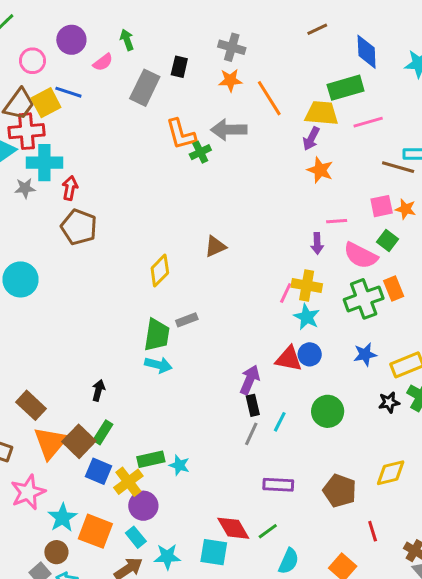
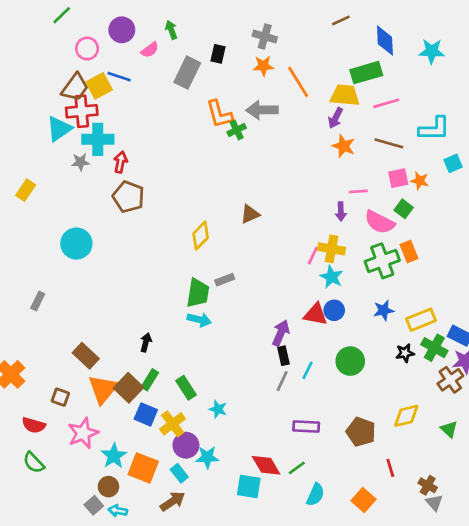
brown line: (398, 167) -> (389, 143), moved
green rectangle: (151, 459) -> (186, 388), moved, turned 70
cyan star: (167, 557) -> (207, 457), moved

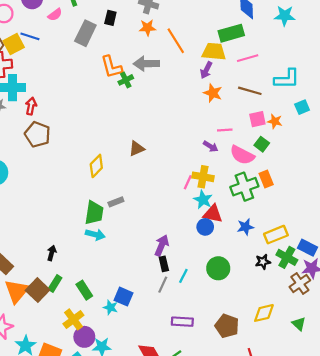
purple arrow: (341, 211) -> (211, 146), turned -56
red triangle: (315, 314) -> (213, 214), moved
blue square: (146, 414) -> (124, 297), moved

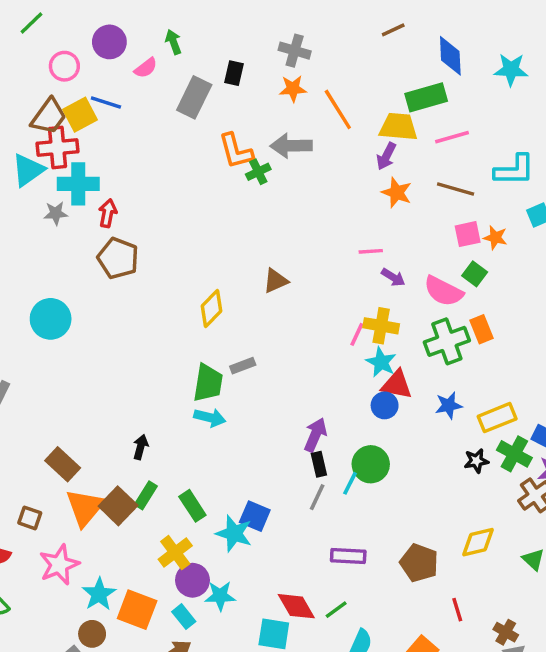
pink line: (225, 130) -> (371, 251), moved
green circle: (218, 268) -> (371, 464), moved
cyan star: (110, 307) -> (234, 533), size x1.5

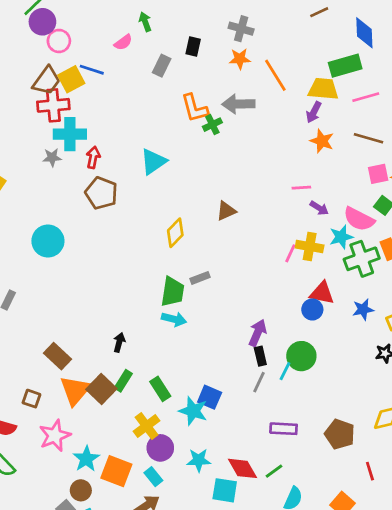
purple circle: (109, 42) -> (42, 22), moved
gray rectangle: (194, 97) -> (162, 66), size x0.7
cyan triangle: (28, 170) -> (153, 162), moved
cyan star: (381, 362) -> (341, 237), moved, turned 30
cyan star: (220, 596) -> (199, 460), moved

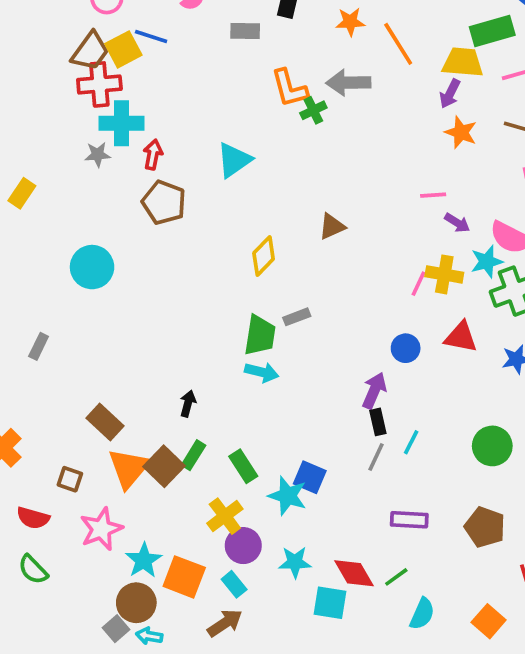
gray rectangle: (162, 66) -> (245, 31), turned 65
blue circle: (312, 310) -> (406, 348), moved
green circle: (301, 356) -> (492, 446), moved
brown circle: (81, 490) -> (136, 603), size x1.4

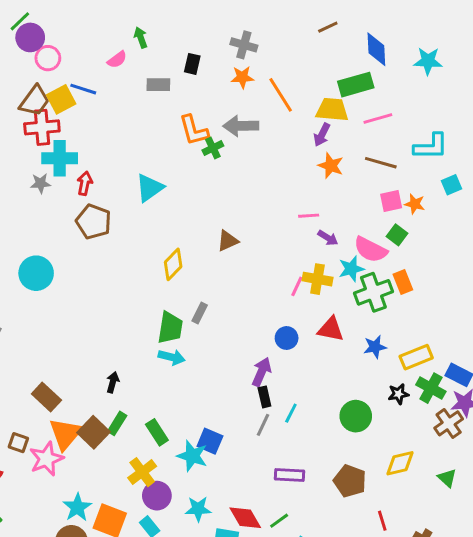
gray rectangle: (297, 317) -> (200, 313), turned -42
pink star: (101, 529) -> (46, 459), moved

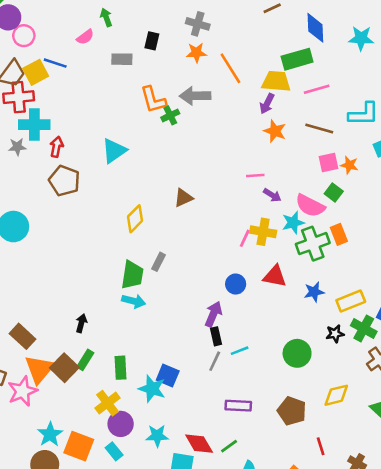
cyan line: (291, 413) -> (240, 351), turned 42
green rectangle: (157, 432) -> (121, 368), turned 30

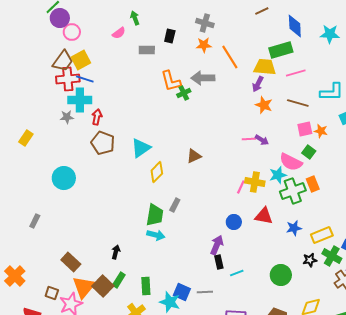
blue line: (55, 63) -> (85, 79), moved
cyan triangle: (114, 151) -> (141, 148), moved
purple arrow: (272, 195) -> (262, 140), moved
gray line: (215, 361) -> (205, 292), moved, turned 63

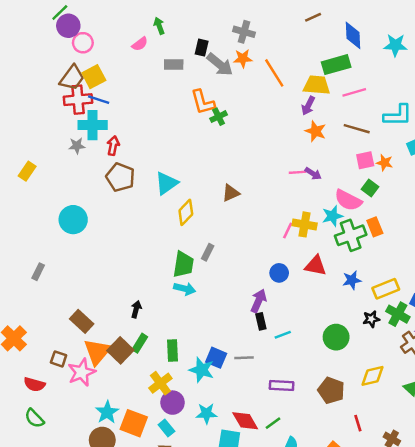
gray arrow: (203, 78) -> (220, 65), moved, turned -140

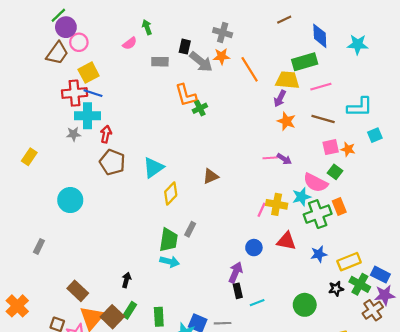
brown trapezoid: (72, 78) -> (57, 53), moved

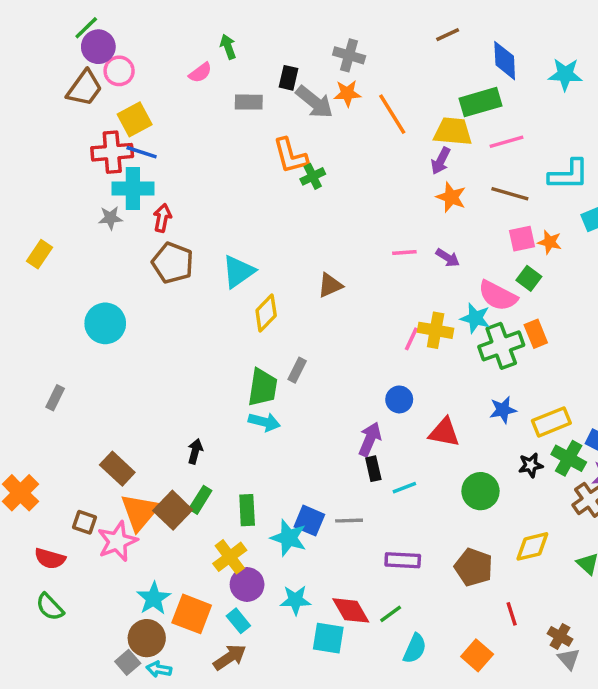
pink line: (270, 158) -> (404, 252), moved
cyan star: (301, 197) -> (475, 318), turned 30
red triangle: (286, 241) -> (444, 432), moved

